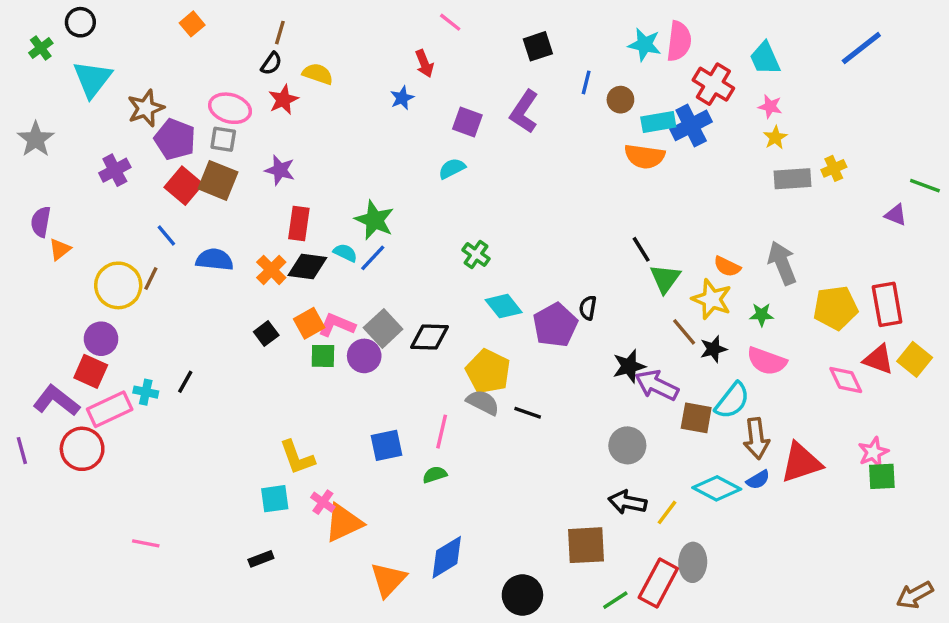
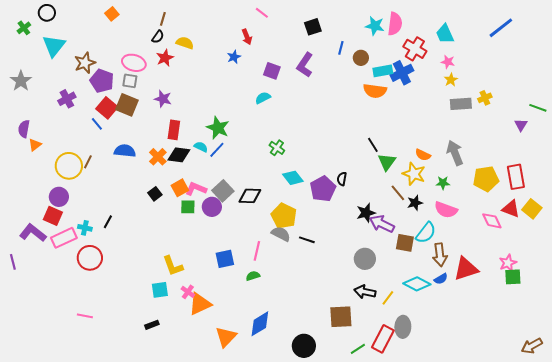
purple triangle: (896, 215) -> (521, 125), turned 40
blue line: (166, 236) -> (97, 124), moved
red circle: (82, 449) -> (90, 258), moved

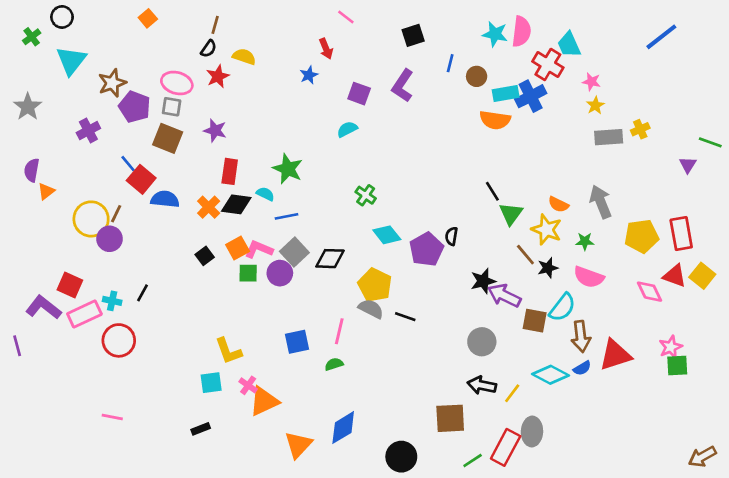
cyan trapezoid: (445, 34) -> (569, 45), moved
red square: (107, 108) -> (141, 179), moved
blue line: (217, 150) -> (286, 216), moved, turned 36
purple circle: (59, 197) -> (110, 239), moved

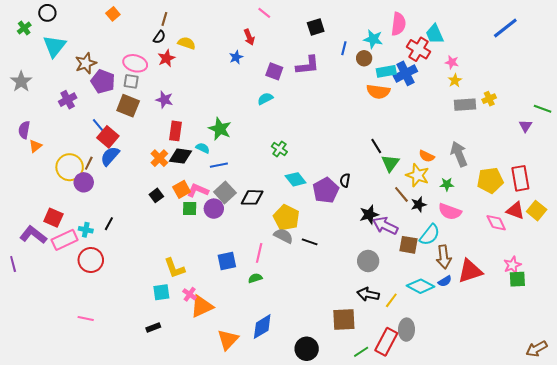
cyan star: (495, 34) -> (373, 39), moved
purple L-shape: (403, 86) -> (308, 65), turned -130
blue semicircle: (165, 199) -> (110, 156), moved, turned -55

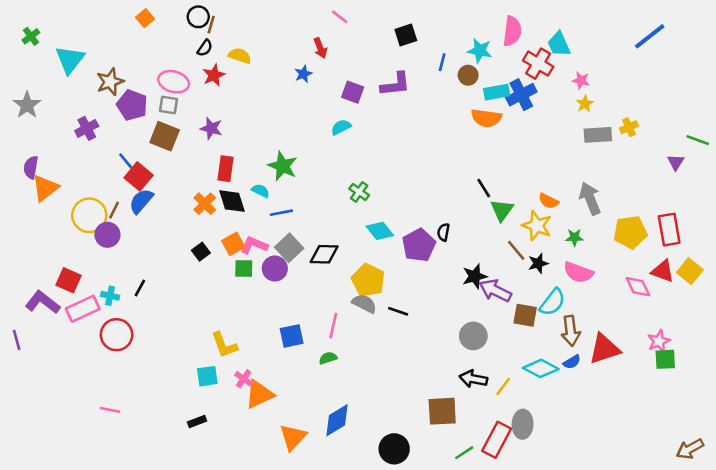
black circle: (47, 13) -> (198, 17), moved
orange triangle: (35, 146) -> (45, 188), size x1.6
black diamond: (181, 156) -> (232, 201), turned 65

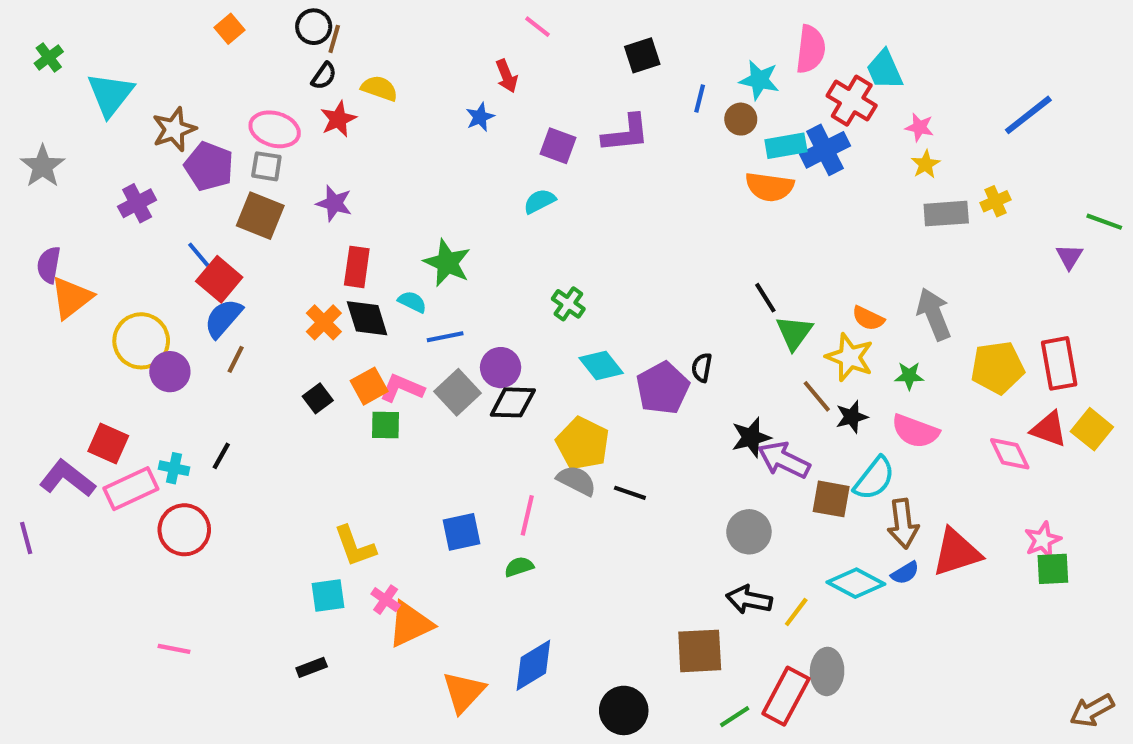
blue line: (650, 36) -> (1028, 115), moved
brown line: (114, 210) -> (236, 359), moved
purple circle: (275, 269) -> (501, 368), moved

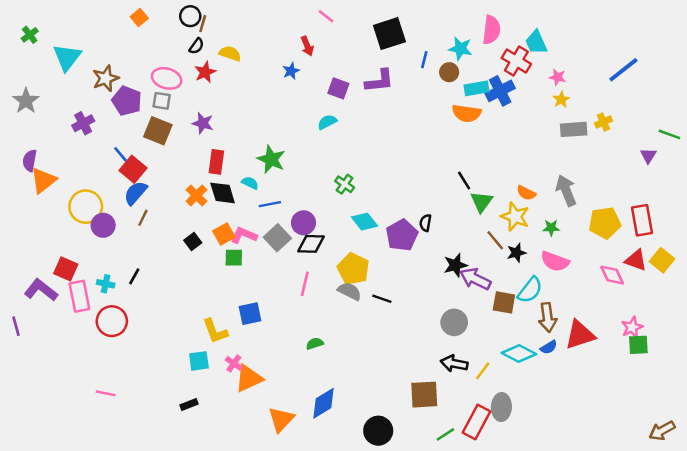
black square: (642, 55) -> (389, 34), size x1.5
pink rectangle: (131, 489) -> (79, 296), turned -76
pink line: (527, 515) -> (305, 284), moved
blue square: (462, 532) -> (250, 314), moved

